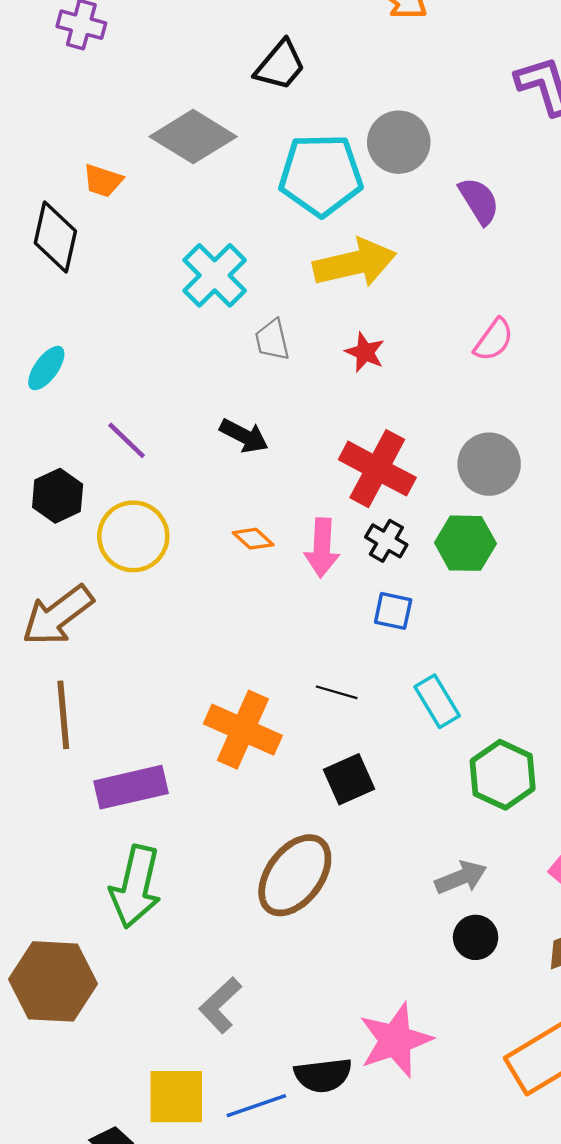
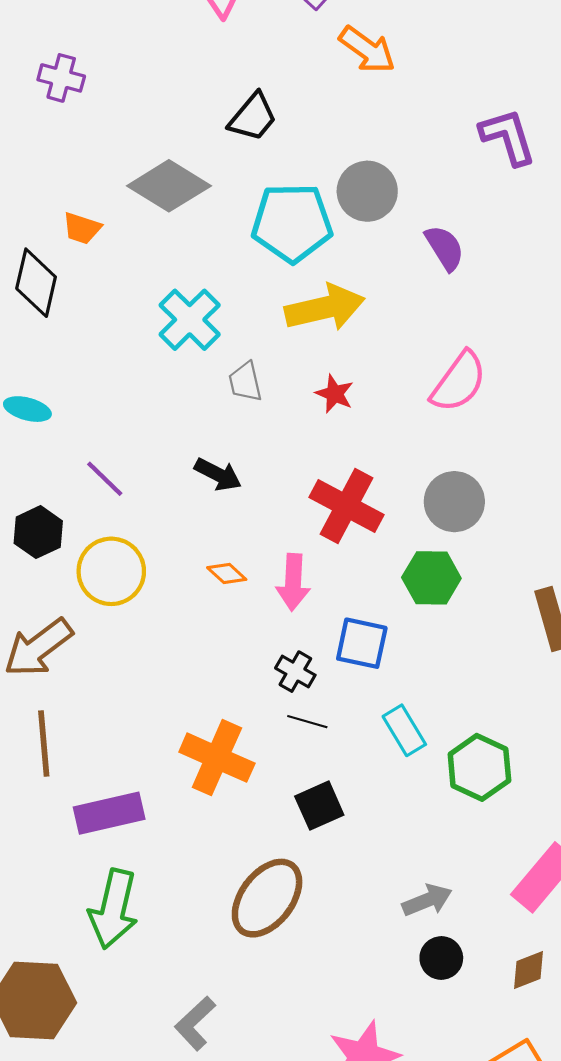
pink semicircle: (494, 340) -> (459, 382), size x1.5
cyan ellipse: (46, 368) -> (27, 409), turned 69
black cross: (386, 541) -> (295, 672), moved
blue square: (393, 611) -> (362, 643), size x1.4
green hexagon: (503, 775) -> (479, 767), moved

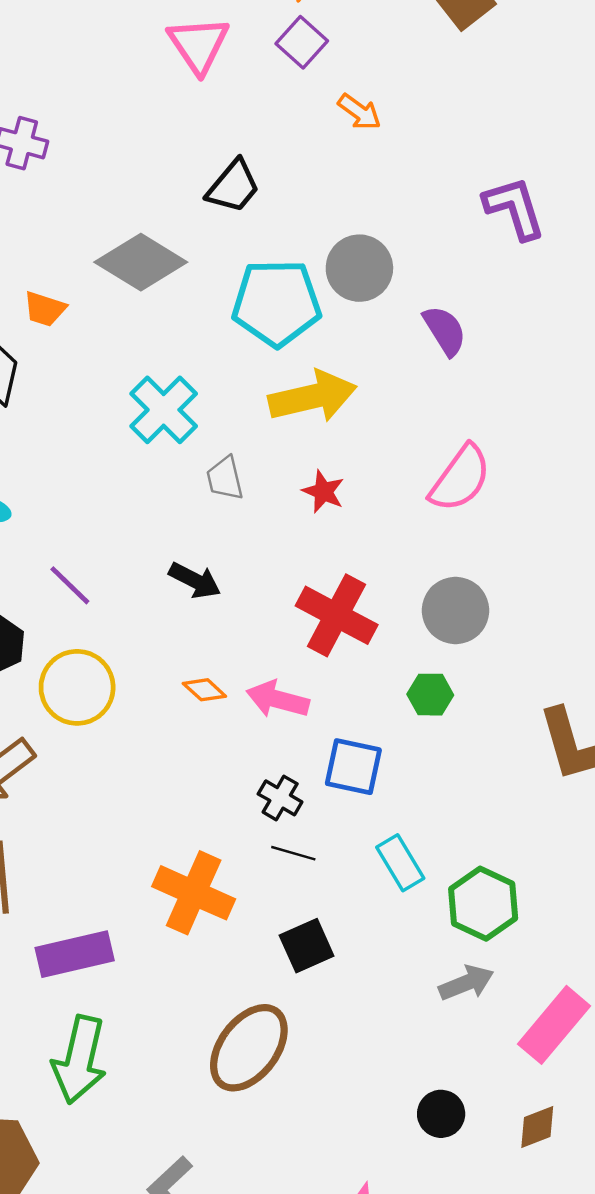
orange arrow: (367, 50) -> (359, 112), size x0.7
green hexagon: (431, 578) -> (430, 695), size x0.7
pink arrow: (293, 582) -> (278, 699), turned 102
gray arrow: (427, 900) -> (466, 983), moved

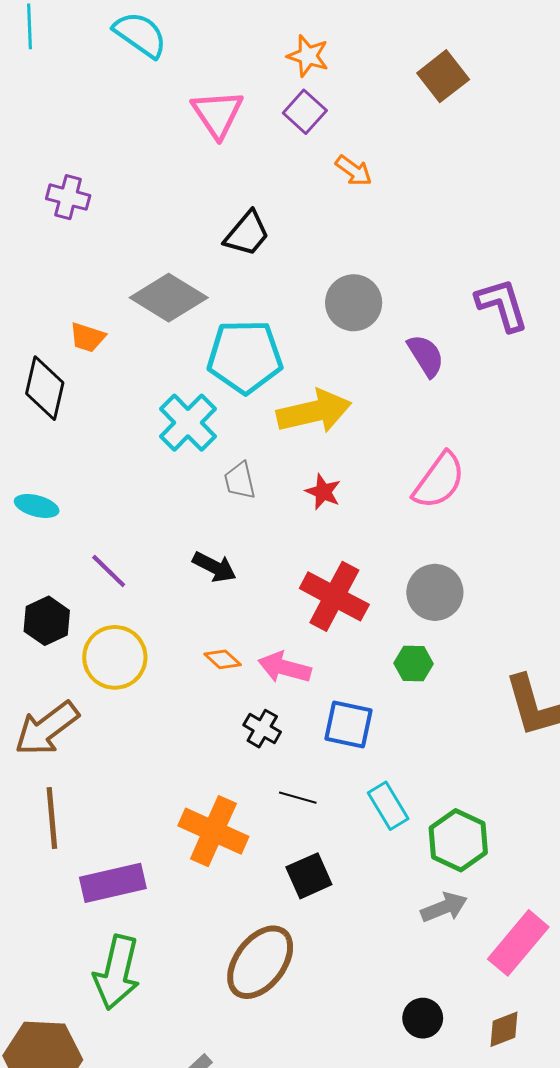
purple L-shape: (514, 208) -> (502, 305), moved
cyan pentagon: (277, 303) -> (245, 357), moved
black cross: (280, 798) -> (262, 729), moved

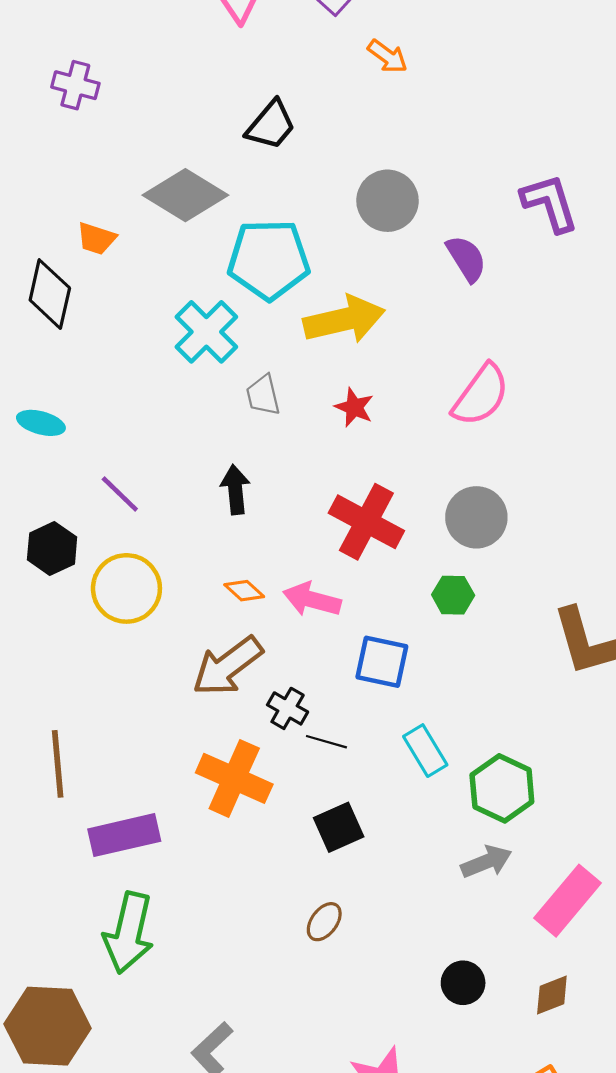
black arrow: (214, 567) -> (235, 490), turned -123
brown arrow: (47, 729) -> (228, 666), moved
black cross: (262, 729) -> (288, 708), moved
brown ellipse: (260, 962) -> (324, 922), moved, size x0.5

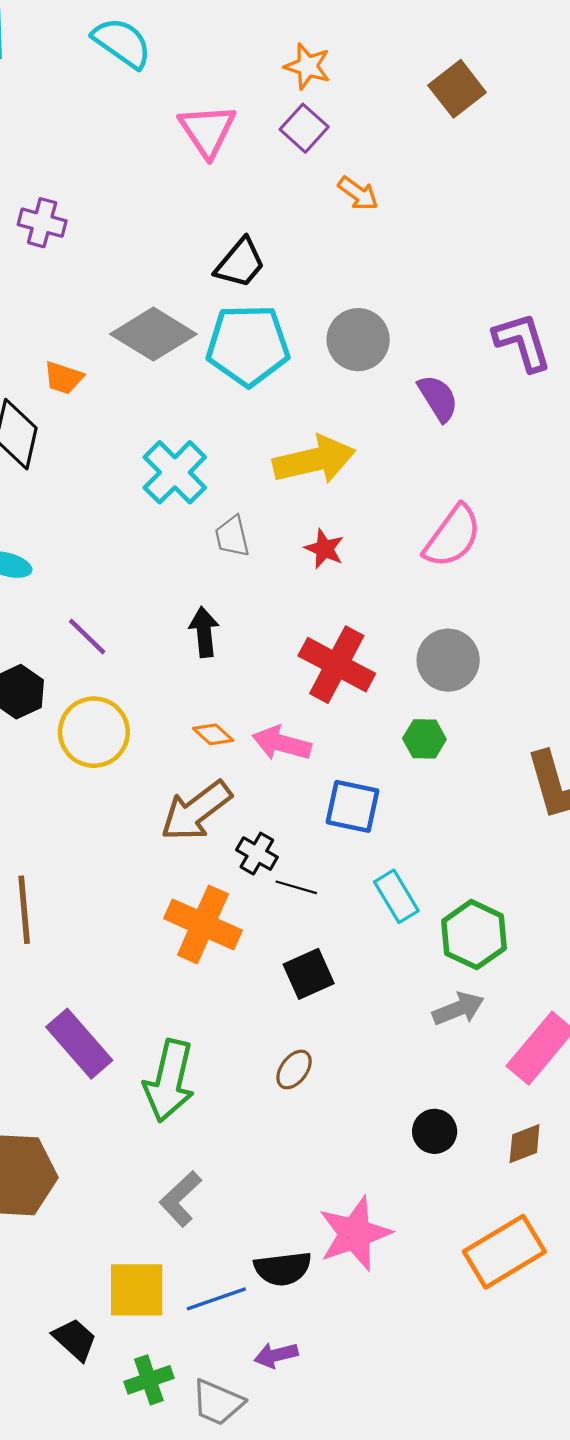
cyan pentagon: (269, 260) -> (248, 345), moved
purple rectangle: (124, 835) -> (79, 1044), moved, turned 62
green arrow: (129, 933) -> (169, 1081), moved

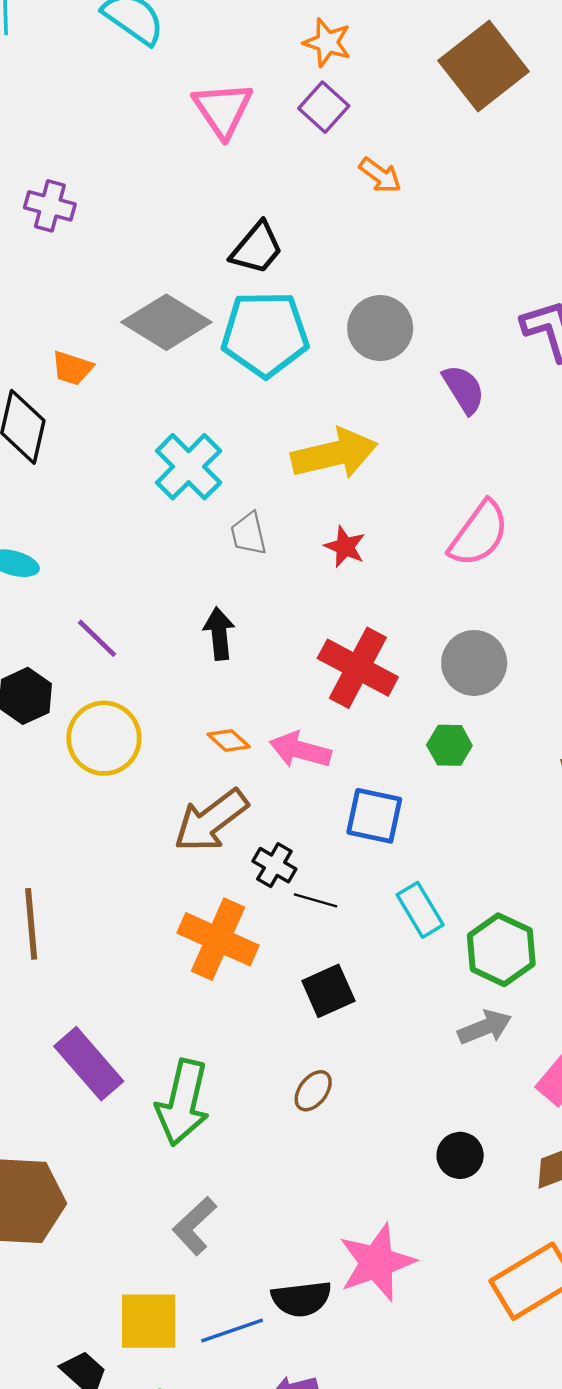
brown square: (457, 89) -> (484, 66), size x1.5

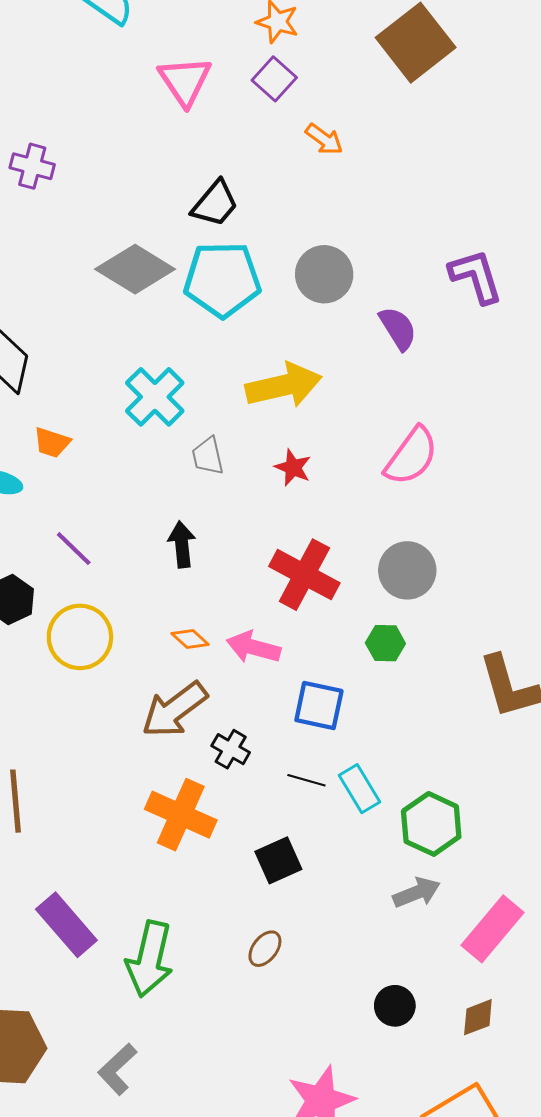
orange trapezoid: (72, 368) -> (52, 443), moved
black line: (316, 900) -> (306, 780), moved
gray L-shape: (194, 1226) -> (117, 1069), moved

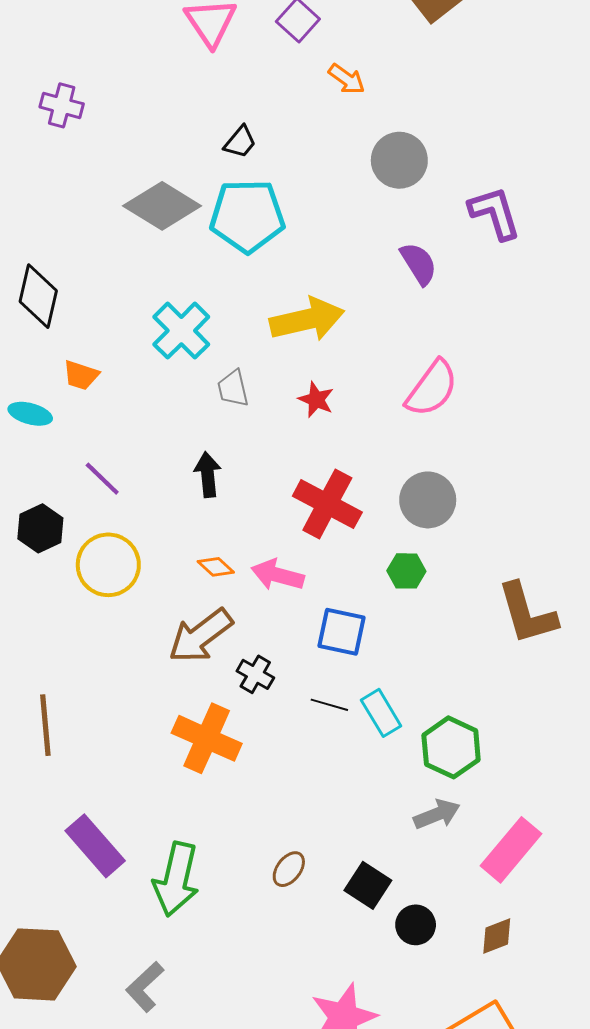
black trapezoid: (215, 204) -> (240, 142), size x0.7
gray circle: (324, 274) -> (399, 160), moved
black square: (278, 860) -> (368, 885), moved, turned -33

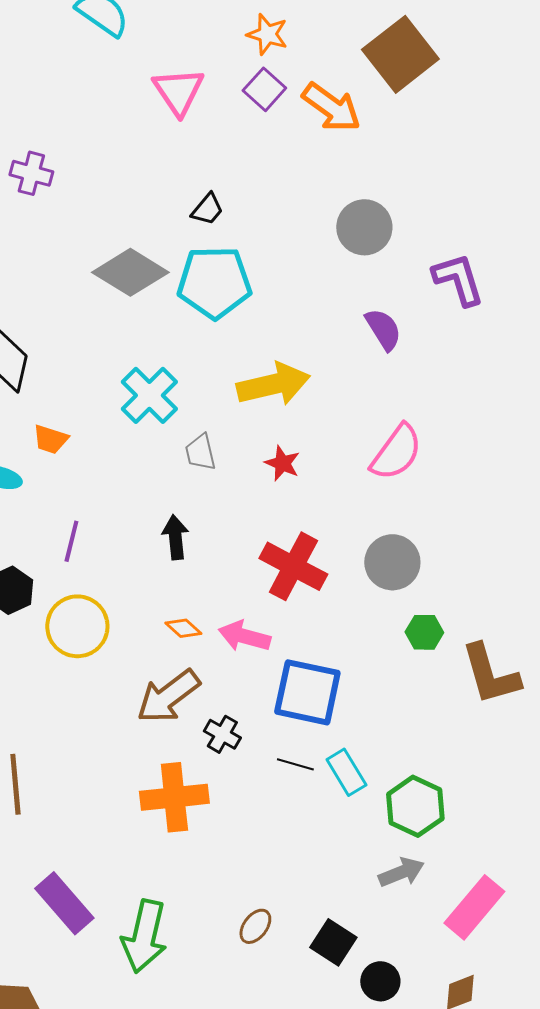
orange arrow: (347, 79) -> (331, 107), moved, size x1.6
purple line: (102, 479) -> (71, 541), turned 60
green hexagon: (406, 571) -> (424, 632), moved
blue square: (342, 632) -> (307, 692), size x1.4
orange cross: (207, 738) -> (174, 797), turned -30

